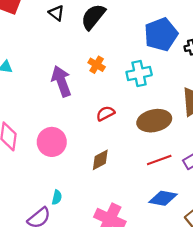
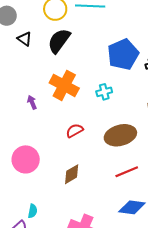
orange cross: (97, 65) -> (64, 85), size x1.8
cyan cross: (139, 74) -> (104, 92), size x0.7
purple arrow: (61, 81) -> (32, 102), size x0.5

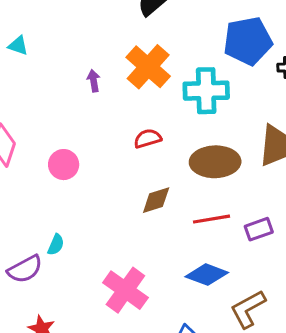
cyan cross: (104, 92) -> (206, 91), size x1.8
pink circle: (26, 159) -> (64, 165), size x0.7
brown diamond: (72, 174) -> (156, 200), moved

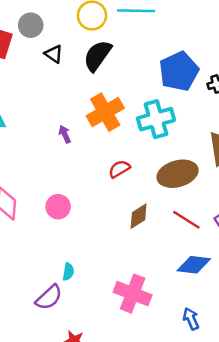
orange cross: (148, 67) -> (105, 112), turned 33
red line: (212, 219) -> (186, 220), turned 56

